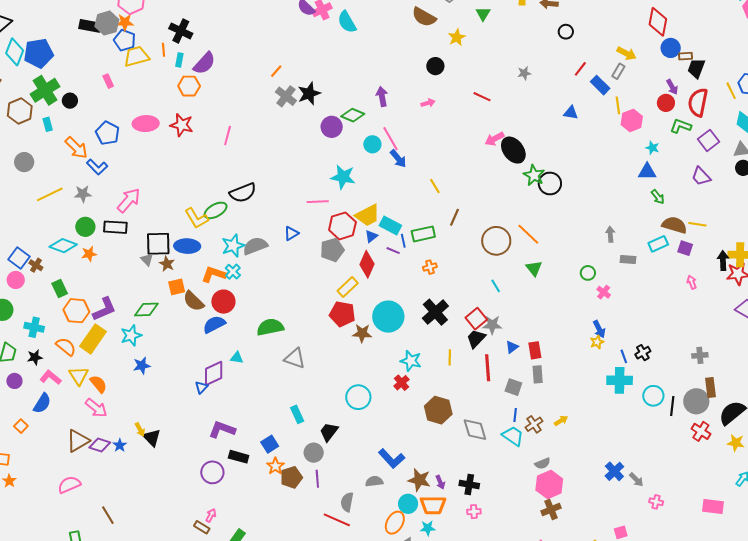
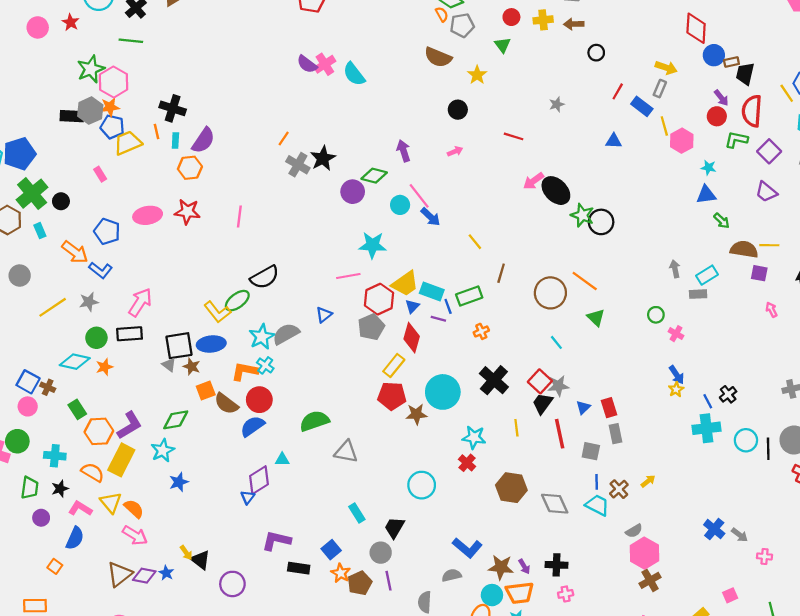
cyan rectangle: (658, 244) -> (707, 275), moved
purple circle: (212, 472) -> (232, 584), moved

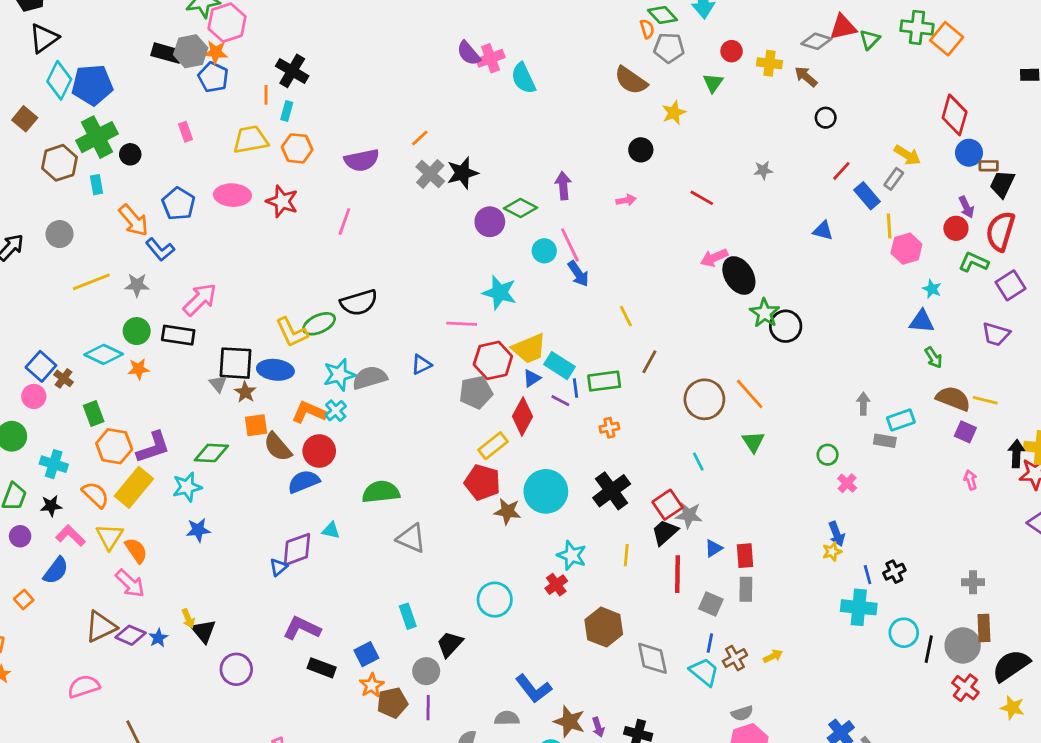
brown arrow: (574, 24) -> (806, 77), turned 30
purple semicircle: (203, 140) -> (362, 160), moved, turned 32
yellow trapezoid: (128, 143) -> (250, 140), moved
purple trapezoid: (766, 192) -> (996, 334), turned -35

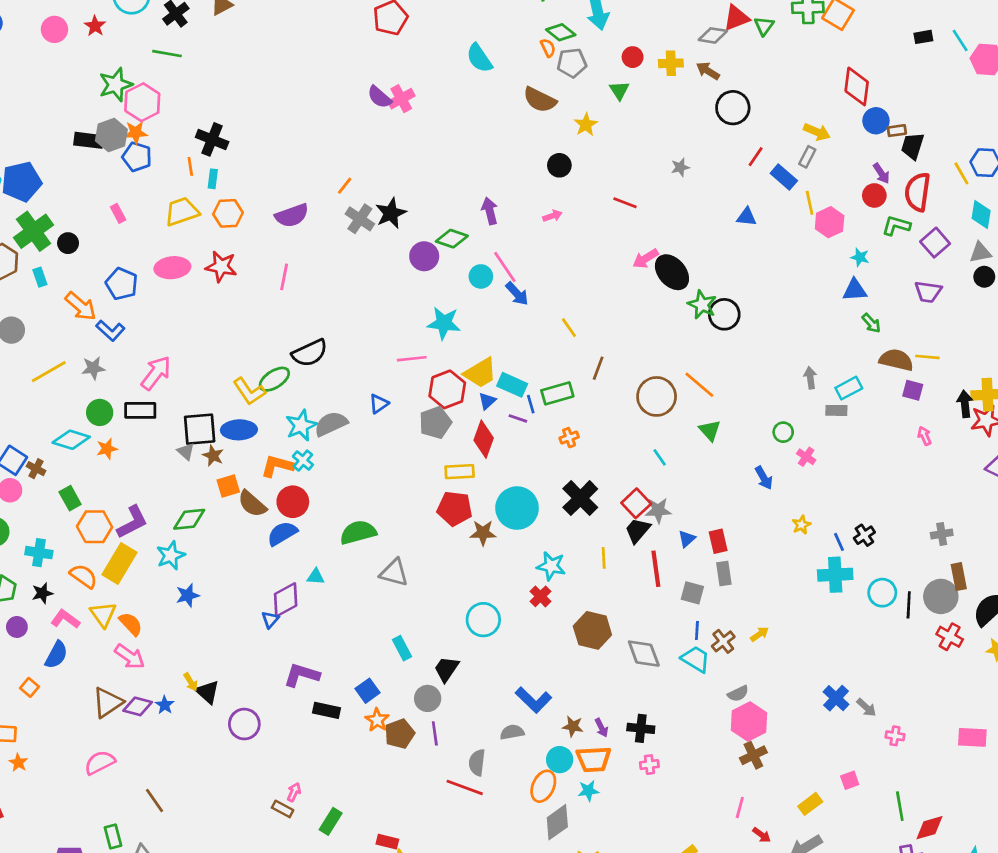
cyan semicircle: (523, 78) -> (479, 58), moved
black circle: (826, 118) -> (733, 108), size x1.6
yellow rectangle: (493, 446) -> (460, 472), turned 44
blue arrow: (837, 534) -> (764, 478), moved
brown star: (569, 722) -> (573, 726), size x0.7

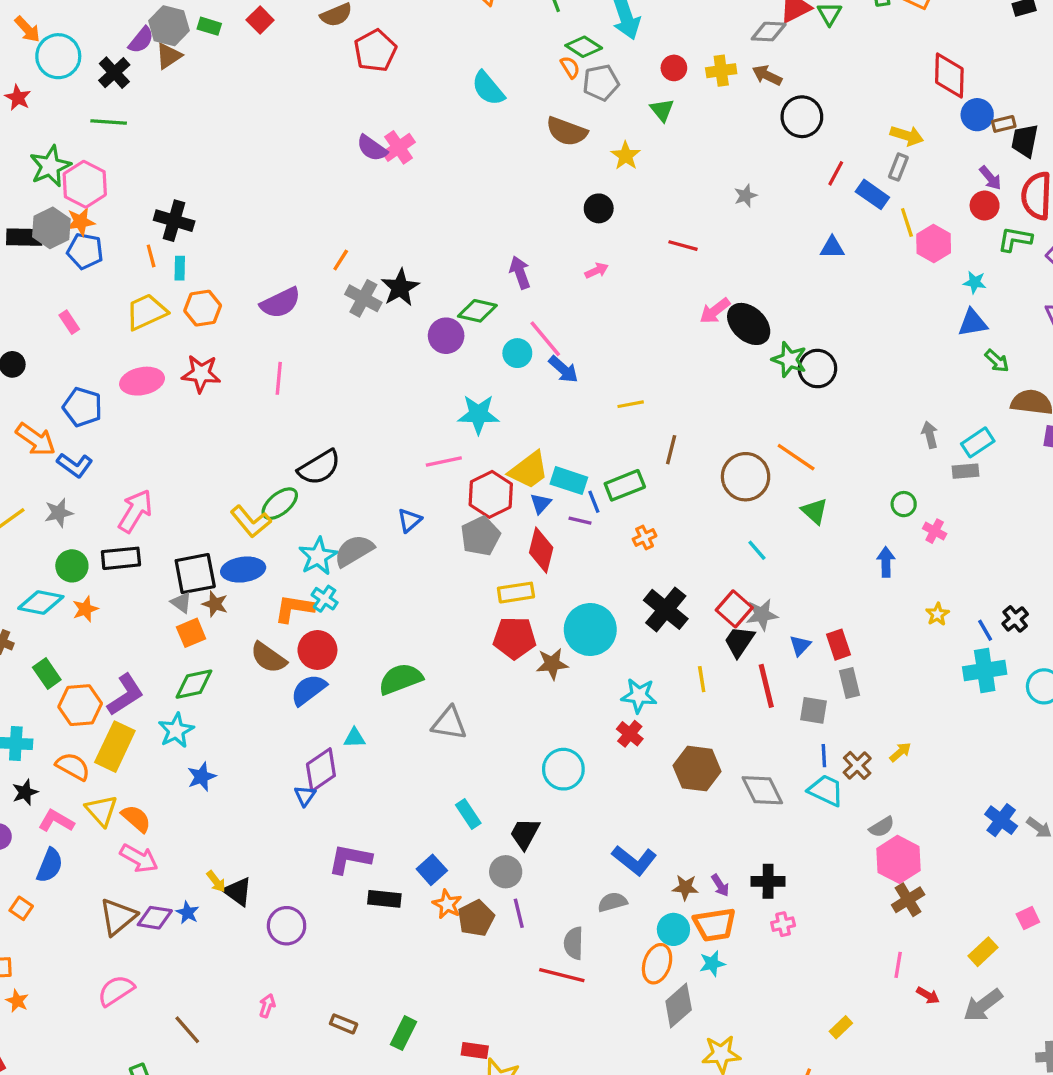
yellow line: (569, 328) -> (631, 404), turned -60
blue arrow: (764, 478) -> (886, 562), turned -145
orange square: (228, 486) -> (191, 633), moved
pink arrow: (294, 792) -> (267, 1006), moved

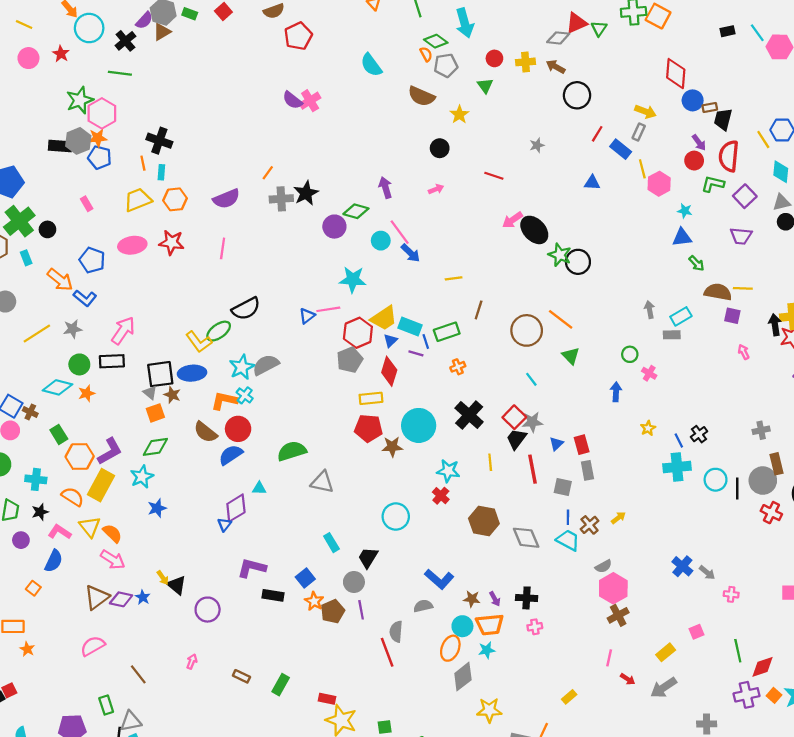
gray cross: (363, 298) -> (281, 199), turned -35
blue triangle: (409, 520) -> (307, 316), moved
red line: (562, 975) -> (387, 652), turned 52

